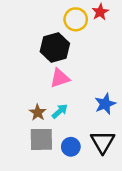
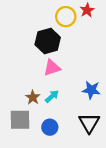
blue star: (105, 104) -> (91, 90), turned 30
gray square: (41, 139) -> (20, 120), moved
blue circle: (71, 147) -> (50, 127), moved

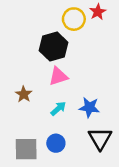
blue star: (91, 90) -> (89, 107), moved
brown star: (33, 97) -> (24, 94), moved
gray square: (20, 120) -> (26, 149), moved

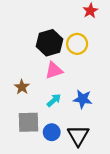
yellow circle: (74, 19) -> (77, 44), moved
black triangle: (100, 138) -> (78, 136), moved
gray square: (26, 149) -> (28, 122), moved

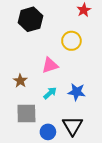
black hexagon: (49, 43) -> (31, 19), moved
blue circle: (52, 132) -> (48, 132), moved

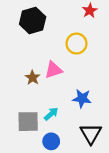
brown star: (20, 81) -> (33, 78), moved
cyan arrow: (50, 93) -> (51, 114), moved
black triangle: (73, 126) -> (91, 134), moved

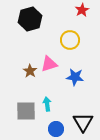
blue star: (82, 98) -> (75, 77), moved
cyan arrow: (51, 114) -> (47, 104), turned -56
blue circle: (51, 141) -> (56, 129), moved

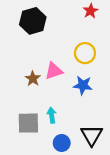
yellow circle: (70, 40) -> (85, 53), moved

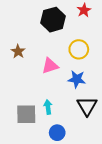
black hexagon: (33, 21) -> (53, 20), moved
brown star: (33, 79) -> (18, 51), moved
black triangle: (92, 135) -> (87, 106), moved

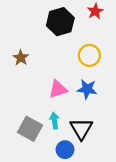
pink triangle: (50, 66) -> (58, 89), moved
black triangle: (87, 106) -> (81, 129), moved
gray square: (26, 114) -> (30, 129), turned 30

